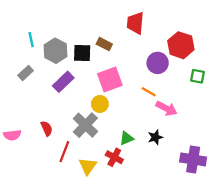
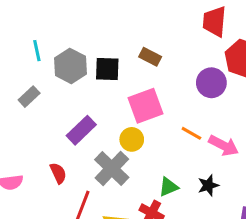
red trapezoid: (135, 23) -> (214, 22), moved
brown rectangle: (104, 44) -> (150, 57), moved
purple rectangle: (63, 82) -> (81, 130), moved
orange line: (149, 92) -> (191, 133), moved

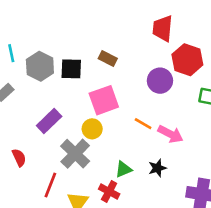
red semicircle: (58, 173) -> (19, 158), moved

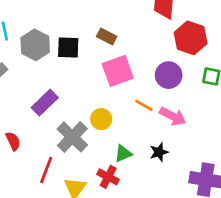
purple circle: (160, 81) -> (169, 75), moved
pink square: (104, 100) -> (118, 71), moved
yellow circle: (92, 129) -> (101, 119), moved

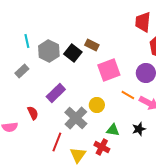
brown rectangle: (107, 37) -> (92, 45), moved
black square: (68, 48) -> (73, 53), turned 36
red semicircle: (13, 141) -> (33, 113), moved
green triangle: (123, 153) -> (113, 130), turned 32

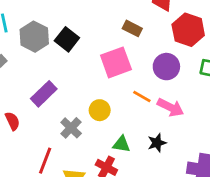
brown rectangle: (92, 45) -> (132, 28), moved
gray cross: (76, 118) -> (71, 128), size x0.7

